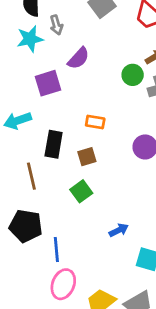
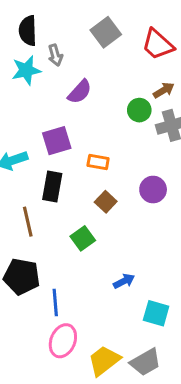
purple square: (48, 83) -> (57, 141), moved
brown square: (87, 157) -> (106, 202), moved, turned -30

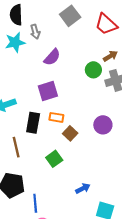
purple square: (57, 141) -> (48, 91), moved
orange rectangle: (98, 162) -> (56, 117), moved

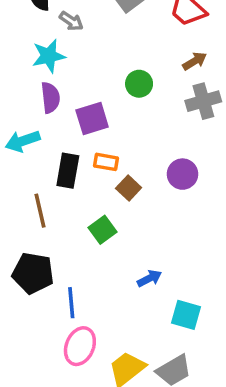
gray arrow: (35, 32) -> (71, 21), turned -40
cyan star: (15, 42) -> (49, 56), moved
purple semicircle: (52, 57) -> (50, 98), moved, turned -48
green circle: (93, 70) -> (139, 84), moved

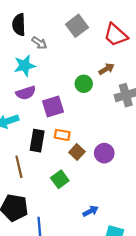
brown arrow: (195, 61) -> (106, 69), moved
purple semicircle: (50, 98) -> (26, 93), turned 78
purple circle: (182, 174) -> (104, 153), moved

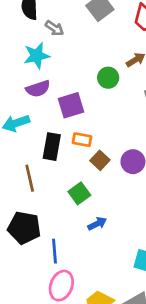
blue arrow: (91, 211) -> (97, 224), moved

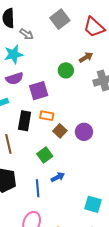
blue line: (54, 251) -> (38, 188), moved

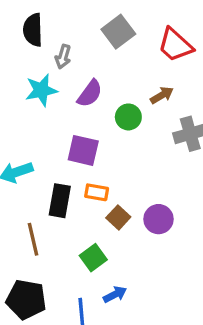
gray arrow: (27, 34) -> (63, 57), turned 72
purple semicircle: (14, 78) -> (90, 94), moved, turned -36
purple square: (39, 91) -> (83, 150), turned 30

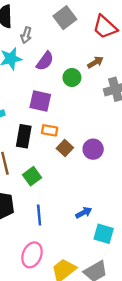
green square: (93, 258) -> (32, 176), moved
blue arrow: (115, 294) -> (84, 213), moved

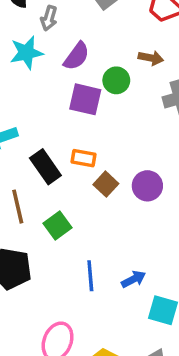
brown arrow: (95, 62) -> (151, 58), turned 42
purple square: (40, 101) -> (85, 99), moved
black rectangle: (24, 136) -> (45, 167), turned -45
blue line: (39, 215) -> (90, 276), moved

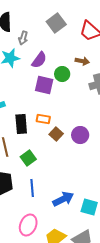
black rectangle: (45, 167) -> (21, 124), turned 30
blue line: (90, 276) -> (32, 188), moved
blue arrow: (134, 279) -> (63, 199), moved, size x1.5

